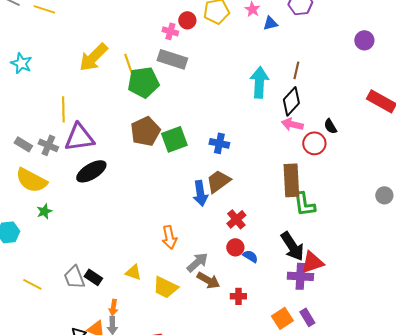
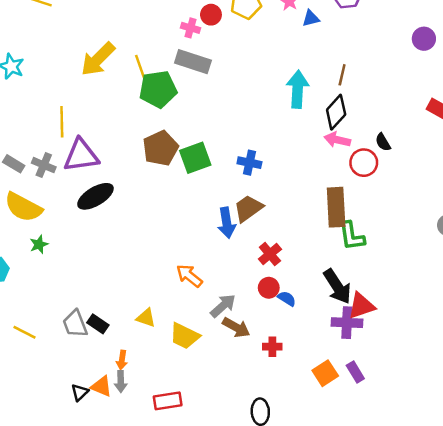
orange arrow: (169, 237) -> (189, 276), turned 140

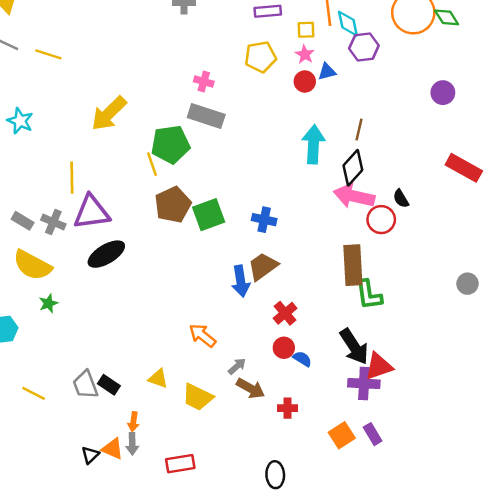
red circle: (211, 15) -> (305, 82), moved
yellow line: (140, 66) -> (152, 164), moved
pink arrow: (337, 140) -> (354, 196), size x1.5
gray arrow: (223, 306) -> (237, 366), size x0.7

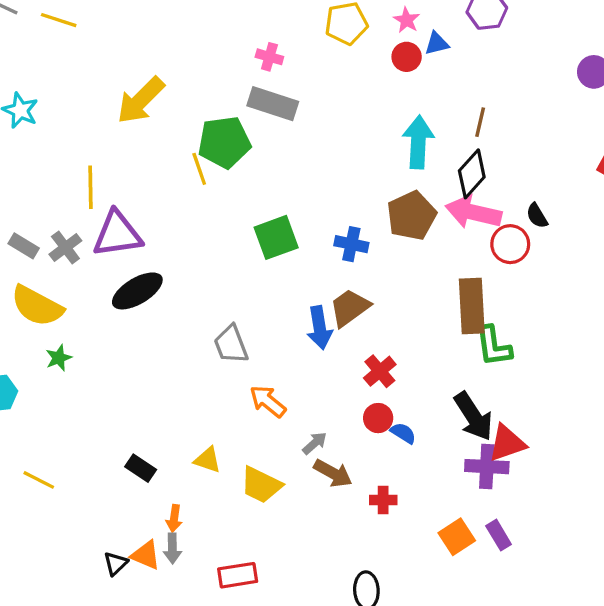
brown pentagon: (173, 205) -> (412, 216), moved
gray cross: (53, 222) -> (65, 247), turned 30
gray trapezoid: (85, 385) -> (231, 344), moved

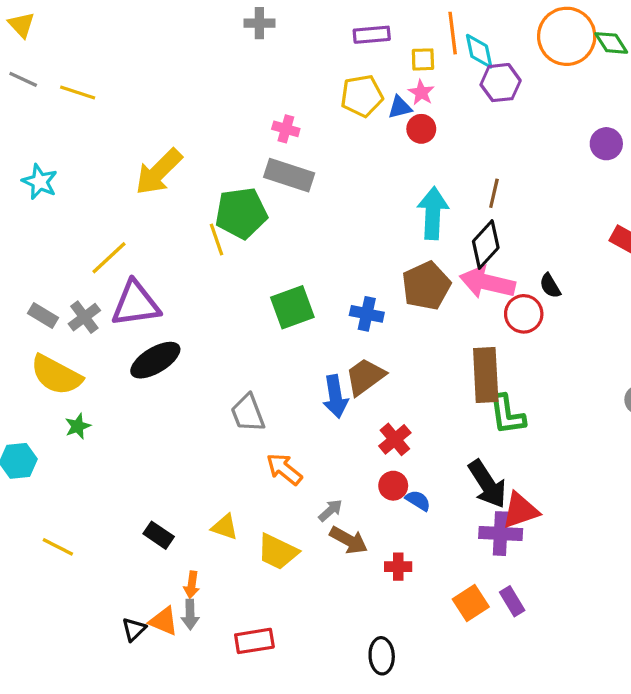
blue triangle: (437, 43) -> (400, 107), moved
yellow line: (91, 187) -> (109, 258), turned 48

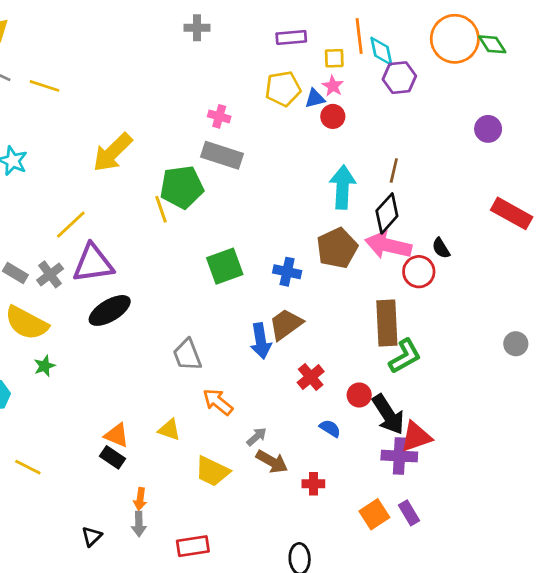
green L-shape: (507, 415) -> (405, 356), turned -111
red circle: (393, 486) -> (359, 395), moved
yellow triangle: (225, 527) -> (169, 430), moved
orange triangle: (164, 621) -> (117, 435), moved

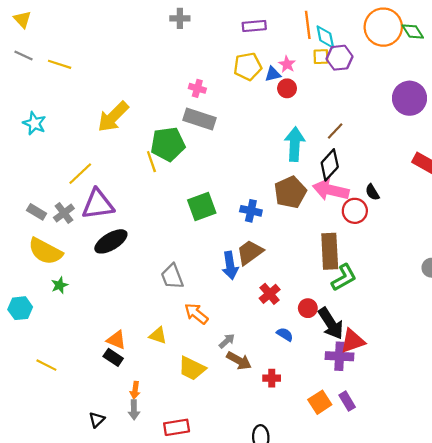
yellow square: (334, 58) -> (321, 57), moved
purple circle: (488, 129) -> (410, 98), size x1.6
brown line: (394, 170) -> (335, 131), turned 30

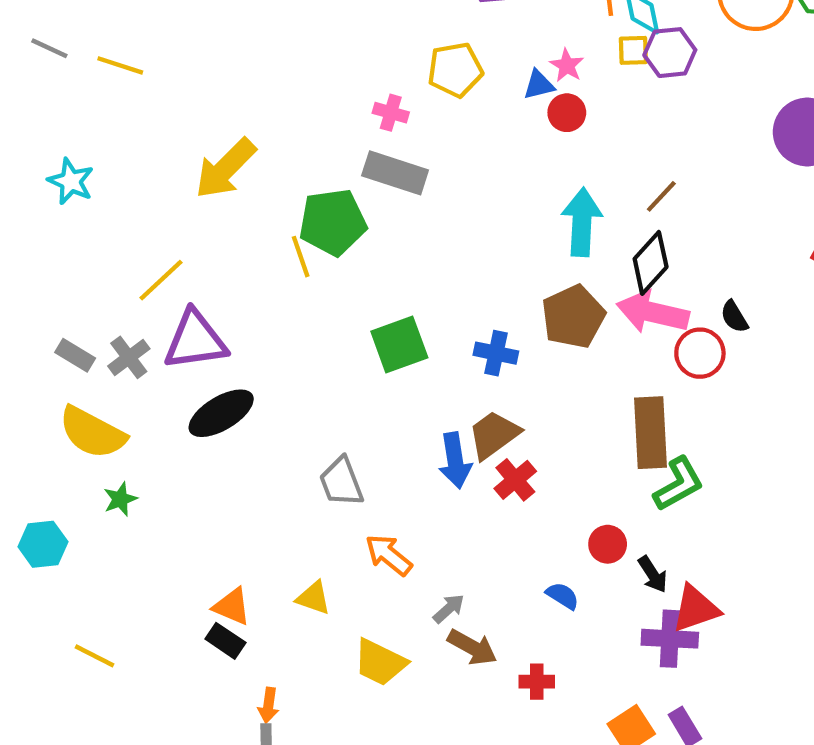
yellow pentagon: (248, 66) -> (455, 70), moved
red cross: (270, 294) -> (515, 480), moved
black arrow: (331, 323) -> (653, 574), size x0.6

